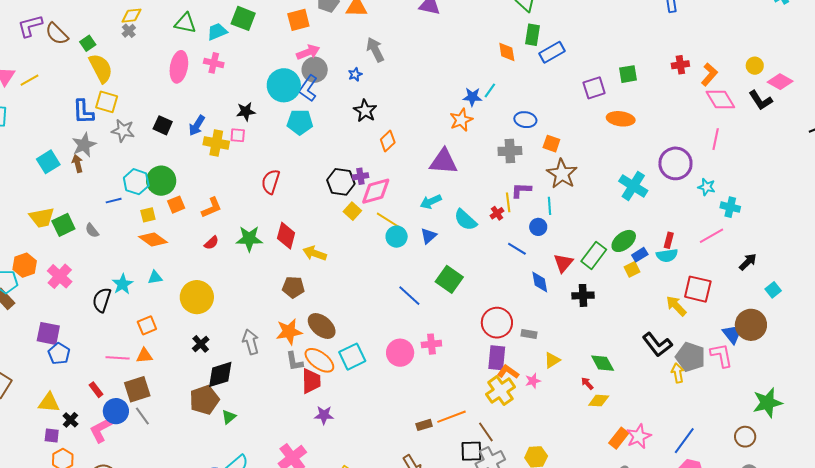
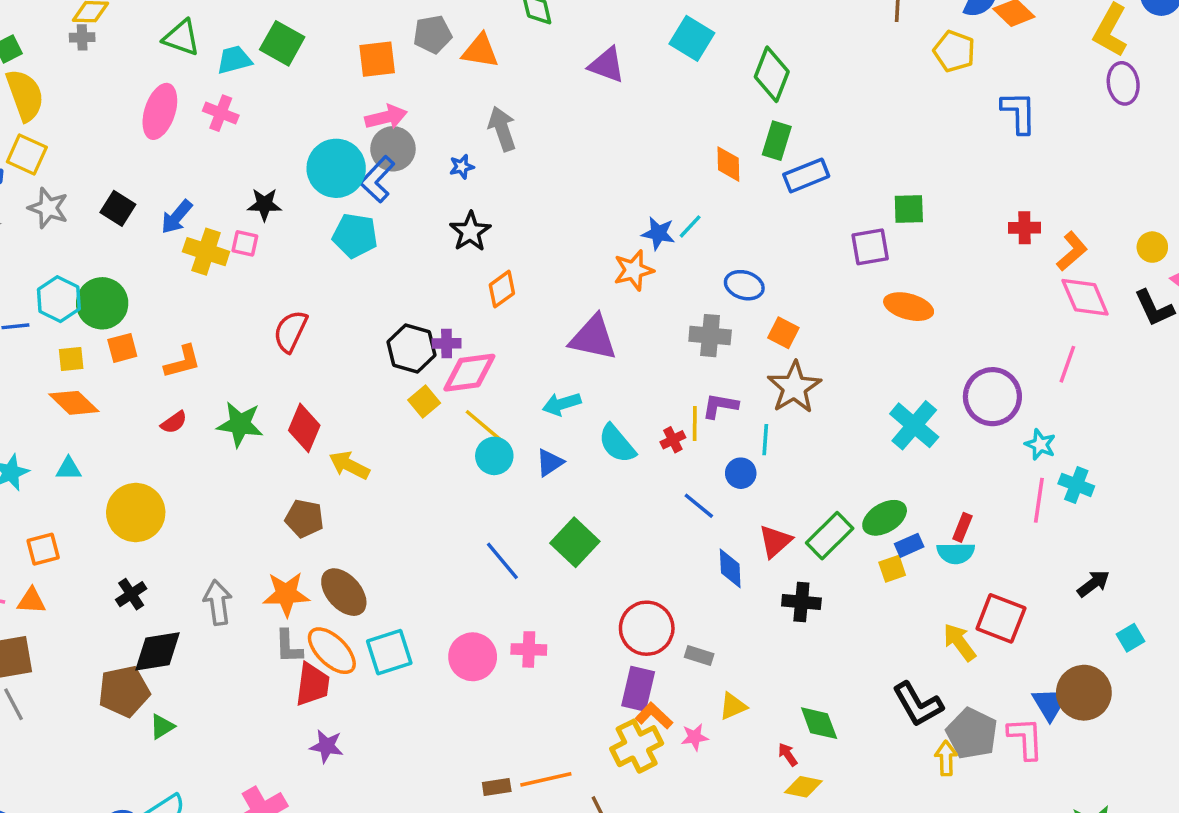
gray cross: (129, 31) -> (82, 37), turned 32
green square: (628, 74) -> (909, 209), moved
pink line: (712, 236) -> (1039, 500), moved, turned -60

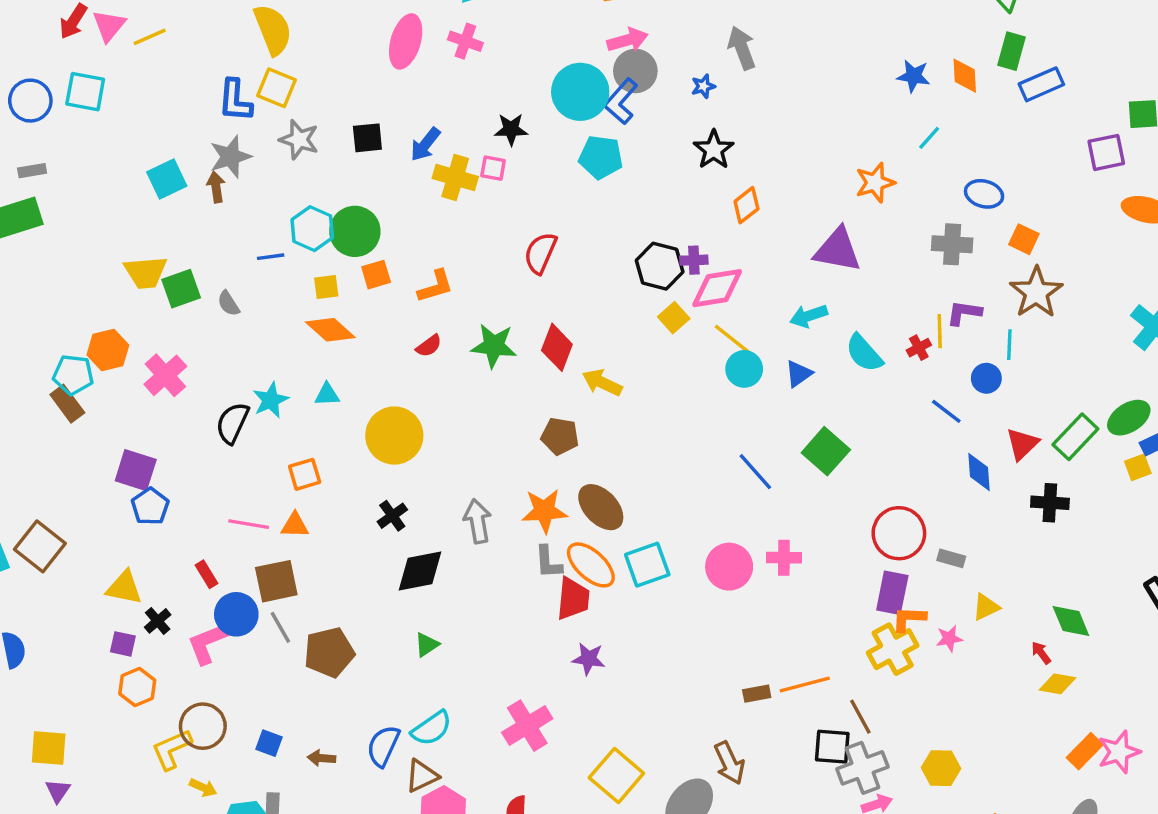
black square: (118, 208) -> (367, 138), turned -36
blue star: (658, 233) -> (914, 76), moved
brown pentagon: (124, 691) -> (329, 652), moved
orange L-shape: (654, 716) -> (909, 619), turned -39

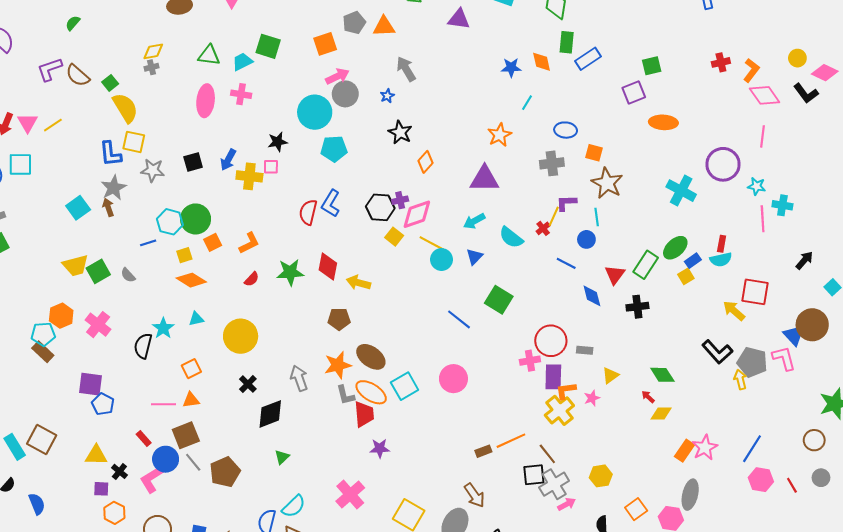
blue L-shape: (621, 101) -> (331, 203), moved
yellow line: (940, 331) -> (554, 216), turned 36
pink cross: (784, 558) -> (530, 361), moved

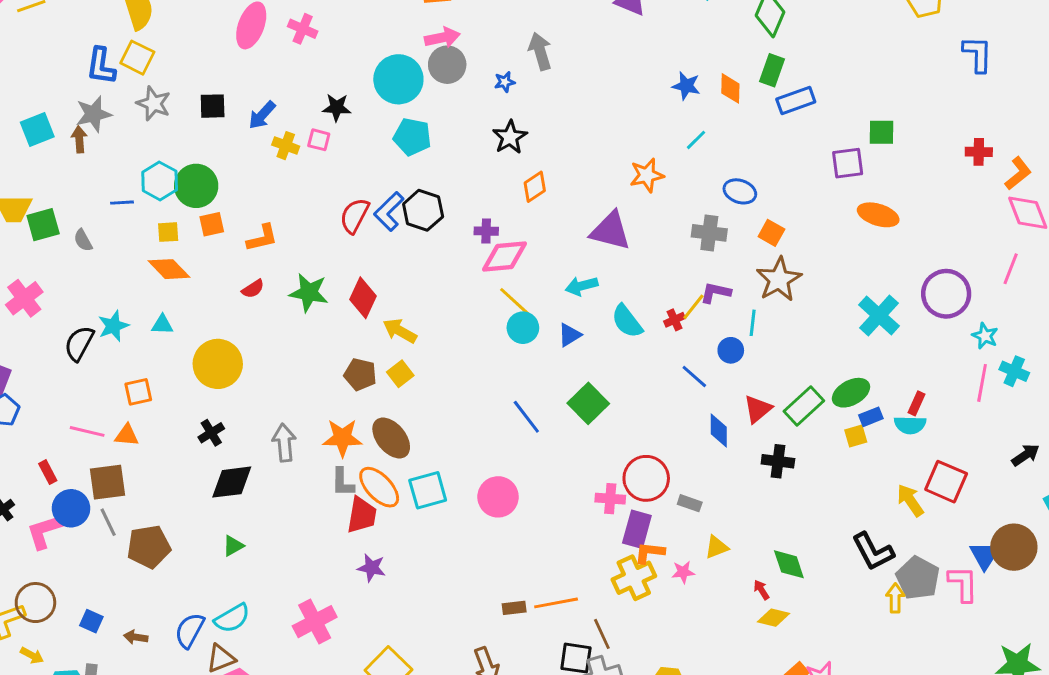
yellow cross: (249, 176) -> (286, 146), size x0.7
black hexagon: (380, 207) -> (423, 210), moved
yellow square: (394, 237) -> (400, 374), moved

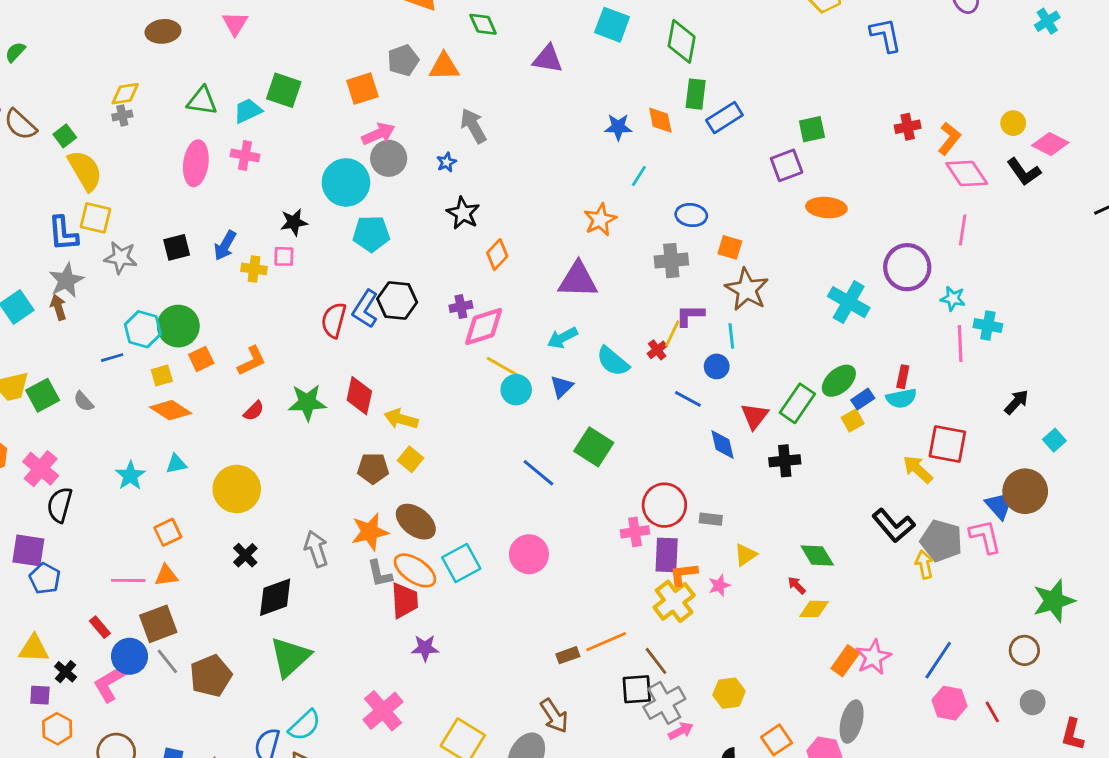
black semicircle: (79, 343) -> (60, 505), moved
green triangle: (233, 546) -> (290, 657), size x2.0

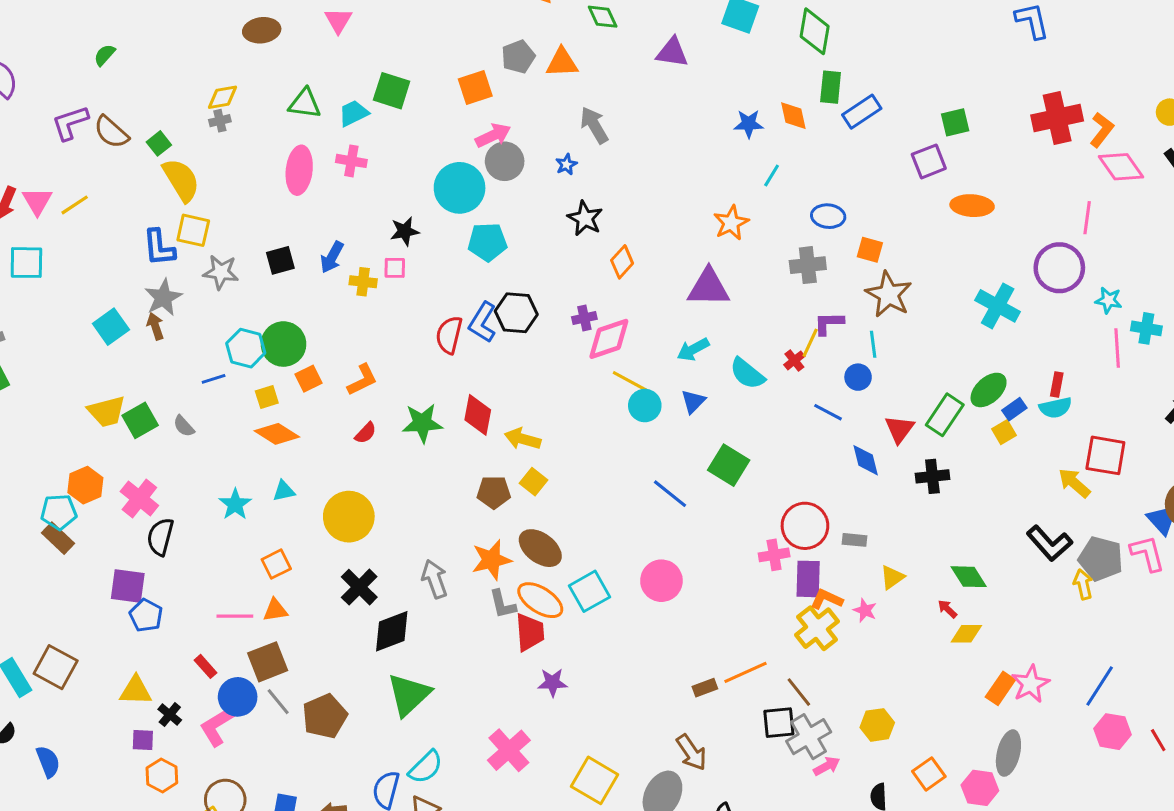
red cross: (908, 127) -> (1057, 118), size x1.8
pink line: (963, 230) -> (1087, 218), moved
black cross: (245, 555) -> (359, 587), size x1.4
orange L-shape: (683, 574) -> (827, 599), turned 32
pink star: (719, 585) -> (865, 610), turned -30

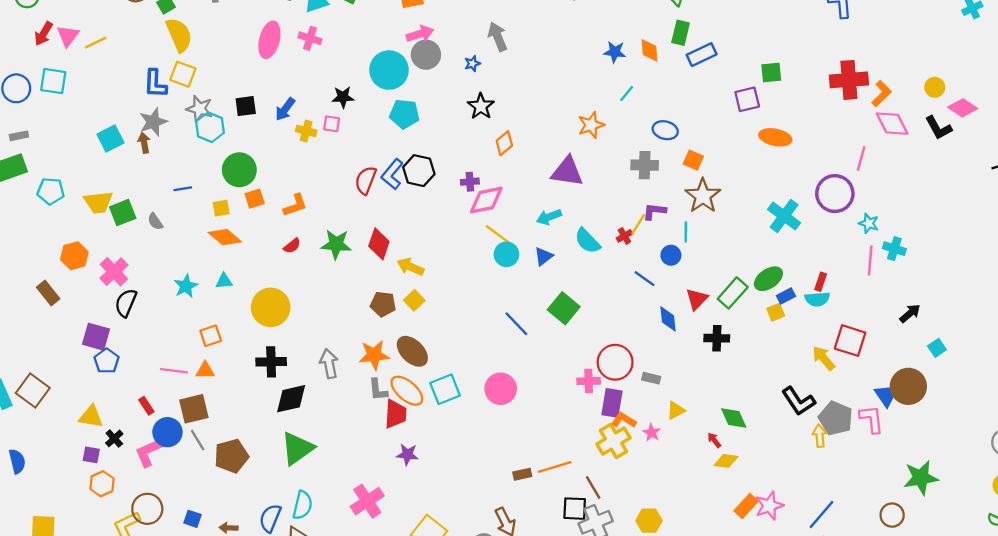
cyan hexagon: (246, 348) -> (210, 127), moved
cyan pentagon: (59, 512) -> (51, 191), moved
black cross: (359, 587) -> (271, 362), turned 36
cyan semicircle: (426, 767) -> (302, 505), turned -40

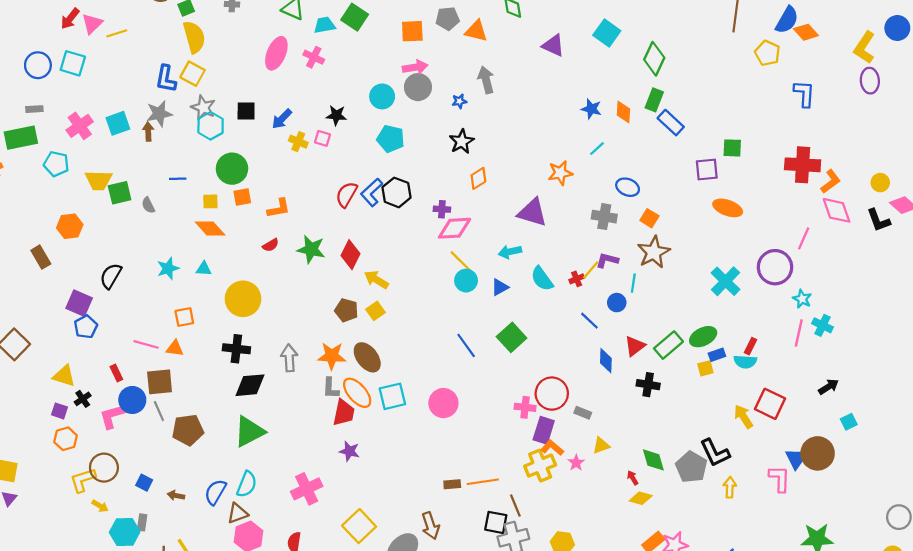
blue rectangle: (702, 55) -> (671, 123), turned 60
cyan circle: (389, 70) -> (382, 96), size x0.7
pink cross: (114, 272) -> (80, 126), moved
gray pentagon: (836, 418) -> (691, 467), moved

